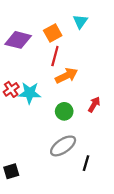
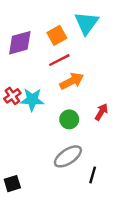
cyan triangle: (80, 21) -> (86, 23), size x1.5
purple diamond: (18, 40) -> (20, 43), turned -30
red line: (55, 56) -> (59, 60), turned 48

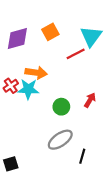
cyan triangle: (86, 23) -> (91, 36), moved
red line: (59, 60) -> (76, 54), moved
orange arrow: (72, 81) -> (36, 73), moved, turned 35

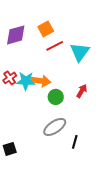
cyan triangle: (91, 36) -> (80, 52), moved
red line: (76, 54) -> (55, 46), moved
orange arrow: (36, 73) -> (41, 81), moved

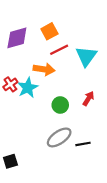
cyan star: (26, 81) -> (28, 88), turned -30
orange arrow: (41, 81) -> (44, 69), moved
black line: (75, 142) -> (83, 144), moved, turned 64

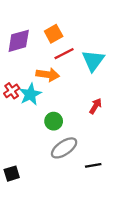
green circle: (60, 105) -> (54, 121), moved
black line: (83, 144) -> (93, 165), moved

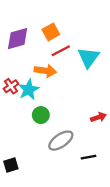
red arrow: (96, 106) -> (98, 117), moved, turned 40
green circle: (54, 121) -> (41, 115), moved

